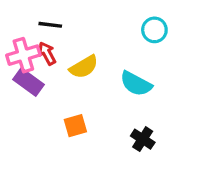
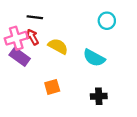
yellow semicircle: (84, 67) -> (58, 46), turned -120
black cross: (143, 139) -> (99, 96), turned -35

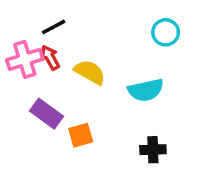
black line: (35, 17) -> (54, 27), turned -35
purple rectangle: (20, 57) -> (46, 114), moved
cyan semicircle: (94, 58) -> (146, 90), turned -40

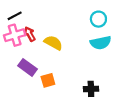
black line: (54, 27) -> (15, 16), moved
cyan semicircle: (146, 90) -> (101, 43), moved

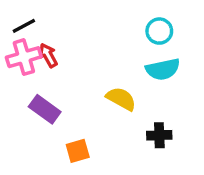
yellow semicircle: (53, 43) -> (121, 99), moved
orange square: (48, 80) -> (78, 151), moved
black cross: (91, 89) -> (159, 135), moved

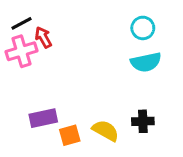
red arrow: (48, 55) -> (43, 37), moved
yellow semicircle: (121, 99) -> (105, 131), moved
purple rectangle: (45, 109) -> (43, 118), moved, turned -48

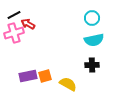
red arrow: (43, 37) -> (28, 24), turned -32
black cross: (143, 121) -> (92, 65), moved
orange square: (70, 135) -> (45, 76), moved

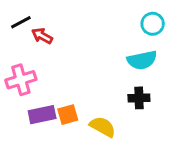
cyan circle: (92, 18) -> (153, 24), moved
pink cross: (14, 33) -> (21, 80), moved

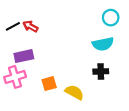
black line: (21, 22) -> (13, 26), moved
pink cross: (21, 80) -> (15, 77), moved
purple rectangle: (42, 115) -> (24, 56), moved

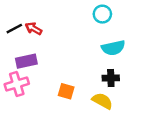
cyan circle: (111, 18) -> (102, 14), moved
orange square: (49, 84) -> (66, 91), moved, turned 32
yellow semicircle: (74, 92) -> (102, 101), moved

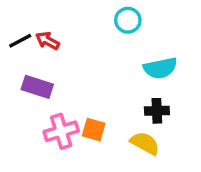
cyan circle: (102, 14) -> (128, 20), moved
purple rectangle: (26, 61) -> (37, 87), turned 30
pink cross: (17, 84) -> (61, 131), moved

